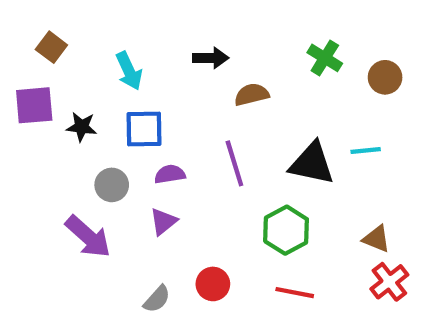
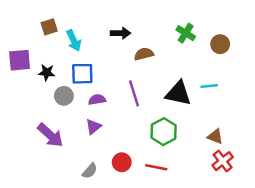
brown square: (51, 47) -> (49, 27), moved, turned 35
gray circle: (112, 185) -> (64, 96), moved
red line: (295, 293) -> (156, 167), moved

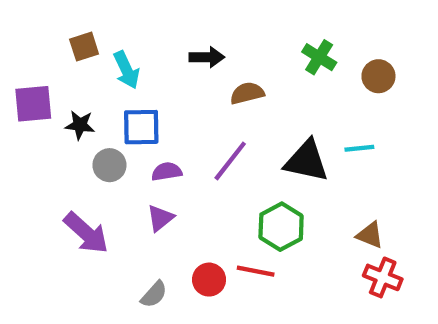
purple line: (134, 93) -> (230, 161), turned 55
red cross: (223, 161) -> (383, 277), turned -30
red line: (156, 167) -> (256, 271), moved

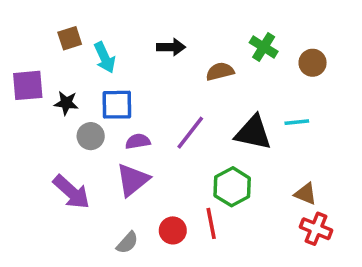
brown semicircle: (247, 93) -> (220, 71), moved
purple triangle: (160, 218) -> (133, 180), size x1.5
red line: (256, 271) -> (211, 223), turned 68

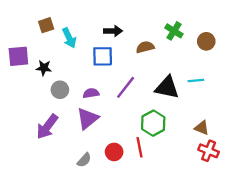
blue square: (117, 105) -> (103, 56), moved
purple arrow: (71, 192) -> (47, 127), turned 85

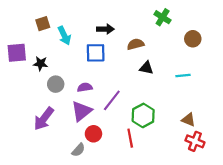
green cross: (174, 31) -> (163, 17), moved
purple line: (126, 87) -> (112, 100), moved
black triangle: (167, 87) -> (146, 68), moved, size x0.6
red circle: (114, 152) -> (93, 134), moved

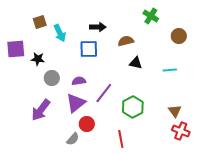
brown triangle: (188, 120) -> (175, 111), turned 32
red line: (130, 138) -> (121, 139), moved

